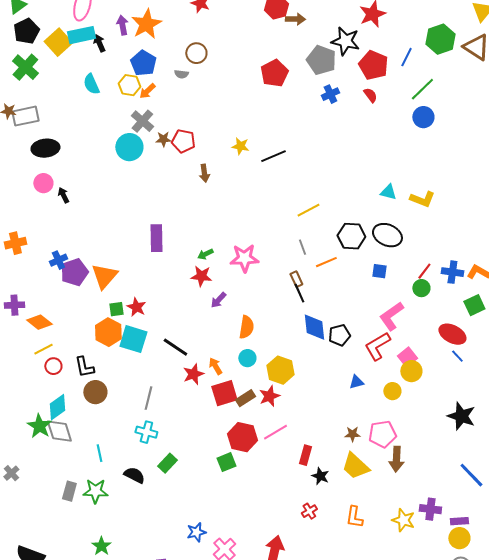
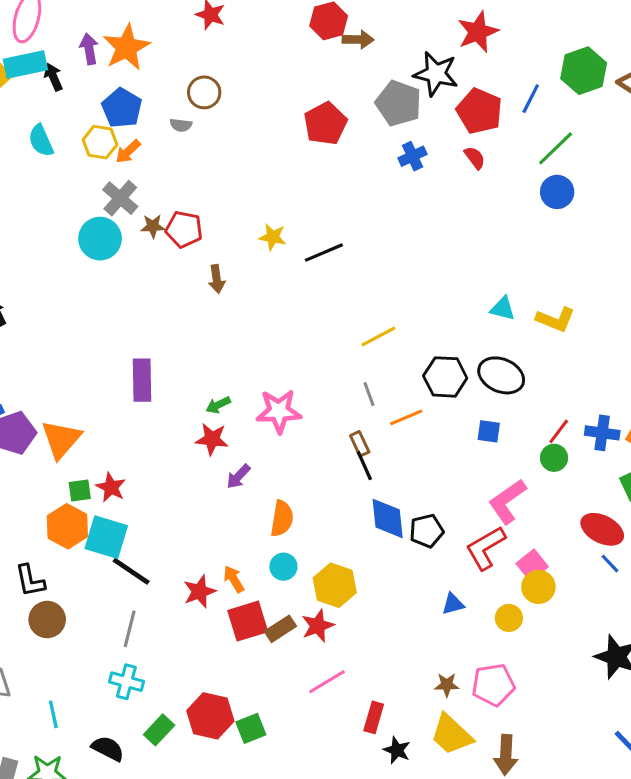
black line: (175, 347) -> (131, 571), moved
red hexagon: (242, 437) -> (210, 716), moved
brown arrow: (396, 459) -> (506, 755), moved

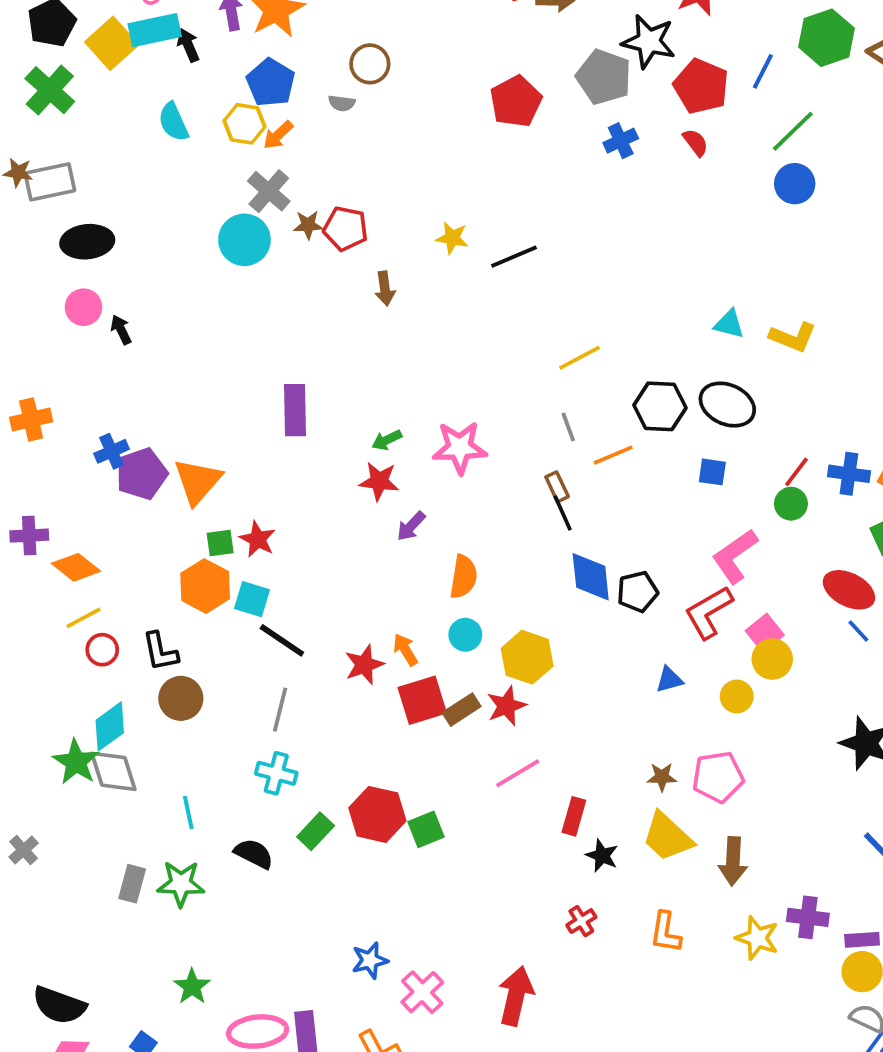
cyan square: (106, 537) -> (252, 599), size x0.7

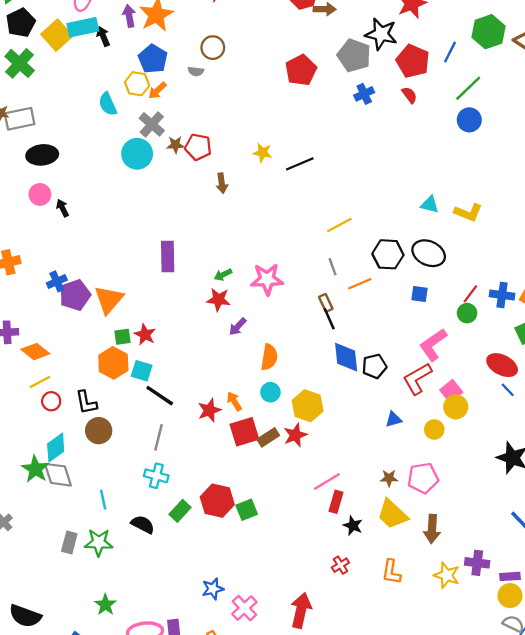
cyan semicircle: (173, 122) -> (108, 104), moved
pink line: (518, 773) -> (327, 481), moved

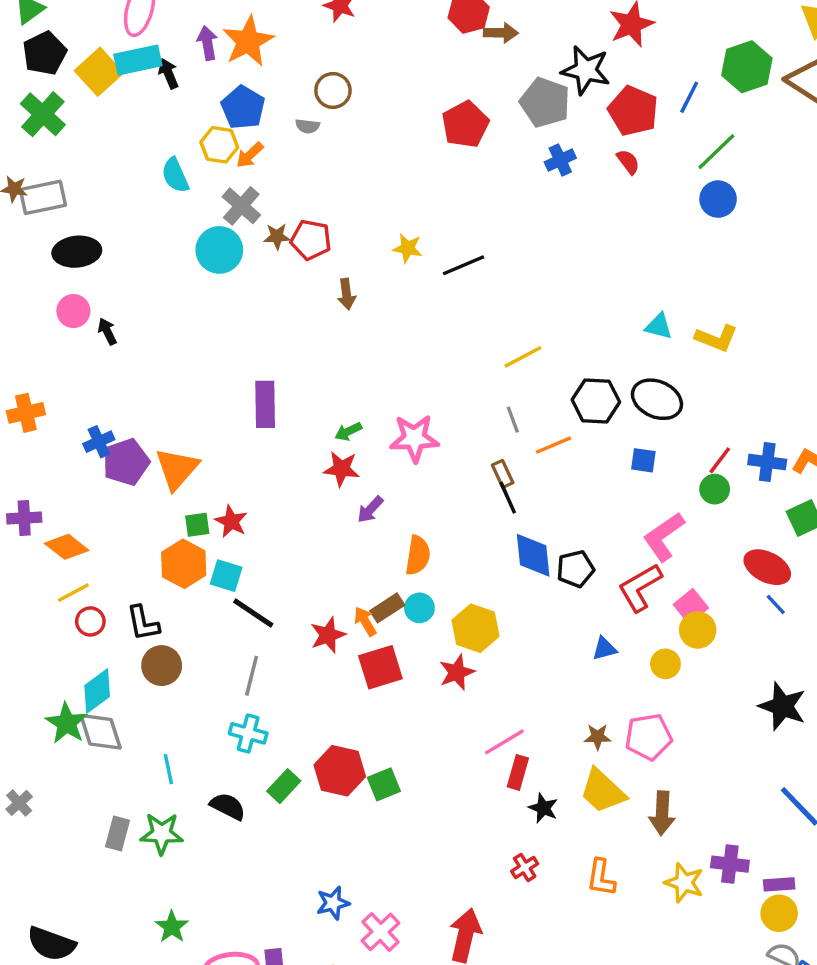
brown rectangle: (268, 437) -> (387, 608), moved

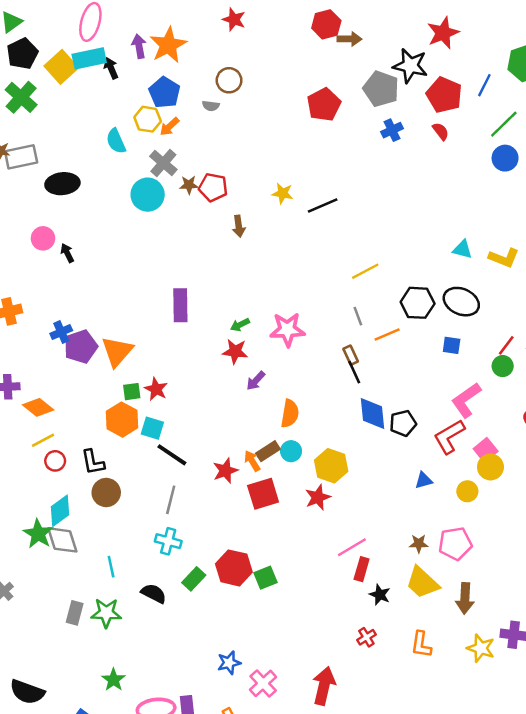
black ellipse: (77, 252) -> (62, 184), moved

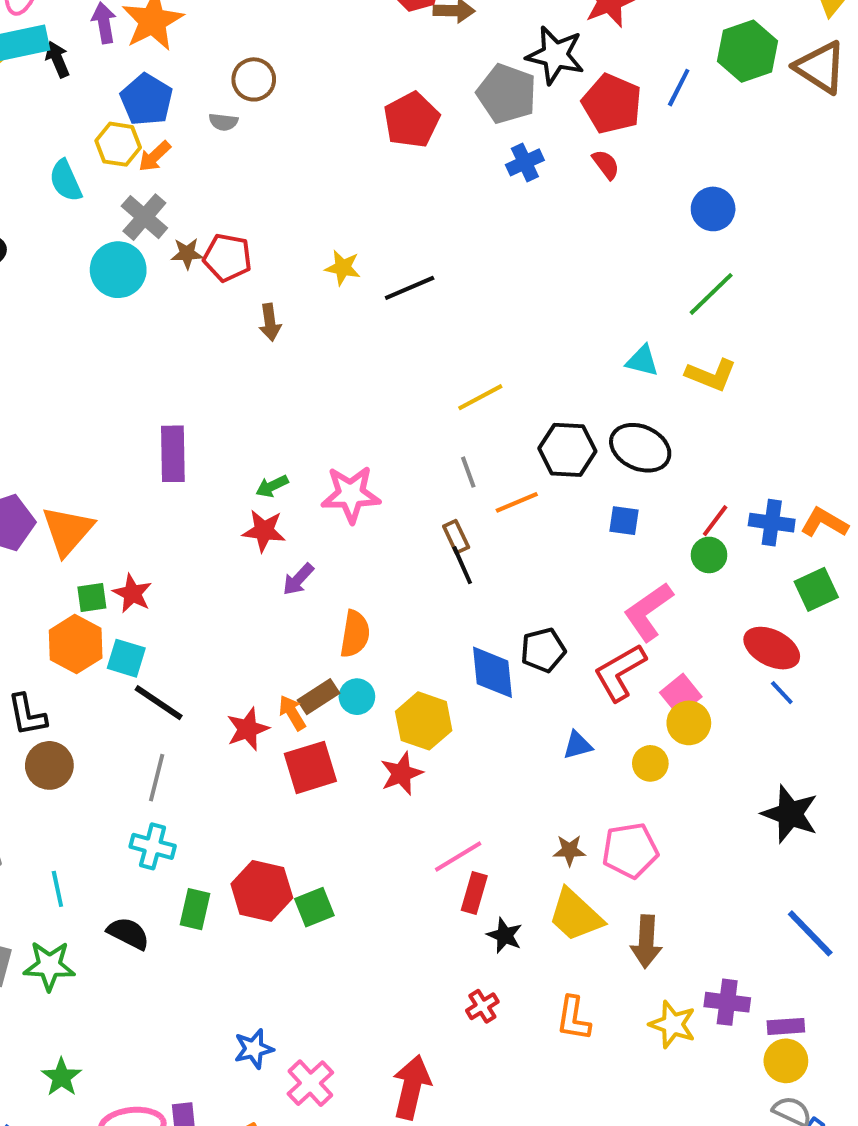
green line: (504, 124) -> (711, 294), moved
blue diamond: (373, 413) -> (492, 672), moved
green rectangle: (194, 579) -> (195, 909), turned -30

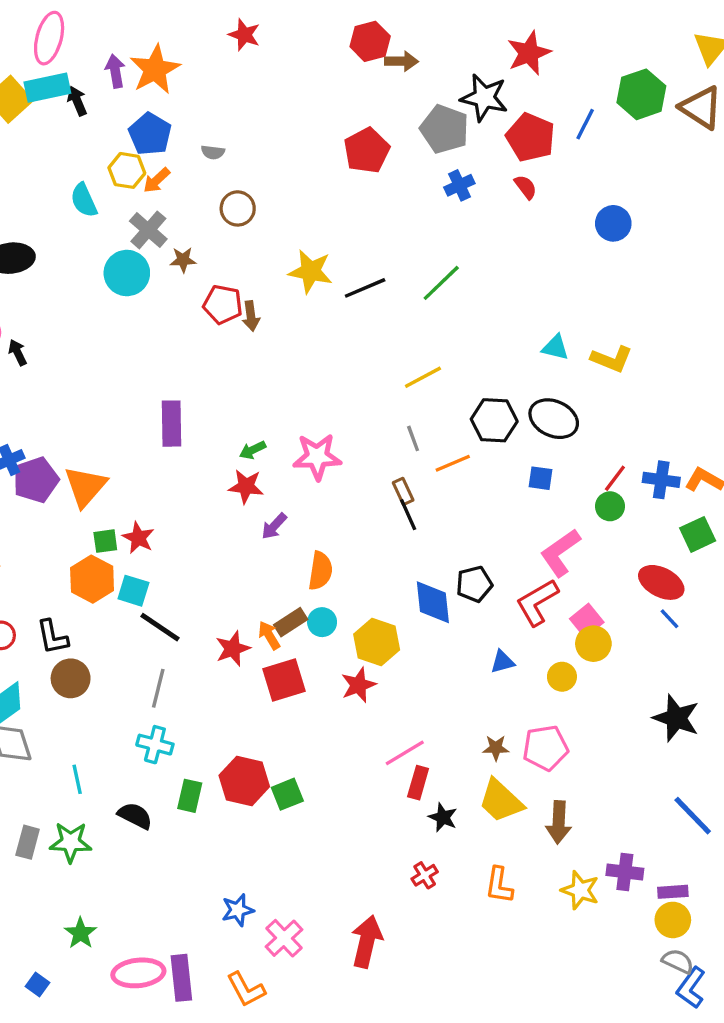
brown circle: (254, 79) -> (238, 208), moved
red pentagon: (227, 258) -> (223, 304), moved
yellow star: (343, 268) -> (310, 271), size x1.5
green line: (711, 294) -> (441, 283), moved

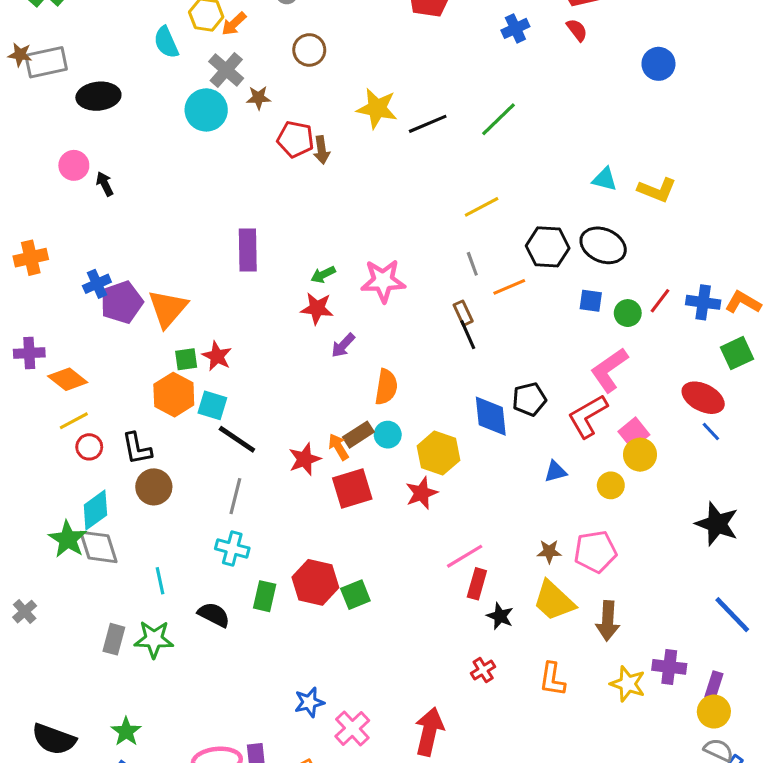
green circle: (610, 506) -> (628, 313), moved
purple rectangle: (673, 892) -> (714, 685), turned -68
green star: (80, 933) -> (126, 732), moved

